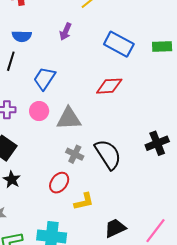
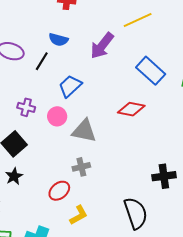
purple arrow: (66, 32) -> (102, 46), size x1.6
gray cross: (75, 154) -> (81, 167), turned 36
black semicircle: (108, 154) -> (136, 213), moved
yellow L-shape: (84, 202) -> (79, 215), turned -30

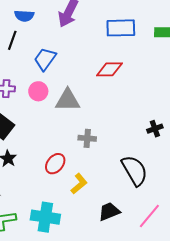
blue rectangle: (151, 71) -> (121, 28), turned -32
gray cross: (81, 167) -> (87, 138), moved, turned 30
black cross: (164, 176) -> (155, 129), size x0.7

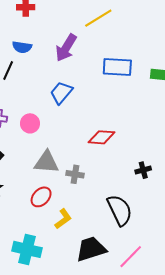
blue trapezoid: (45, 59) -> (61, 93), moved
red diamond: (109, 69) -> (102, 137), moved
gray triangle: (68, 100) -> (46, 162), moved
black trapezoid: (109, 212) -> (91, 249), size x1.4

